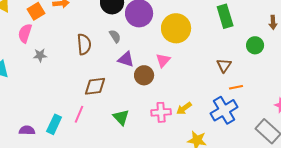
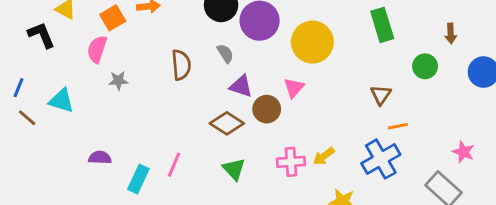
brown diamond: (95, 86) -> (227, 123), moved, turned 40
purple semicircle: (27, 130) -> (100, 158), moved

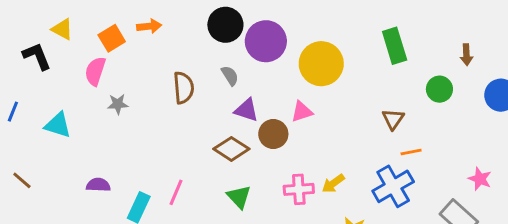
pink triangle: (294, 88) -> (302, 112), turned 30
brown line: (27, 118) -> (22, 180), moved

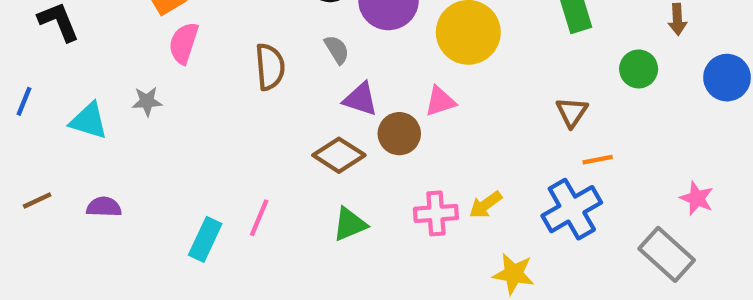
pink semicircle: (95, 71) -> (184, 43), moved
gray star: (118, 104) -> (147, 101), moved
brown line: (22, 180) -> (37, 200), turned -66
purple semicircle: (98, 185) -> (104, 207), moved
green triangle: (239, 197) -> (350, 224), turned 50

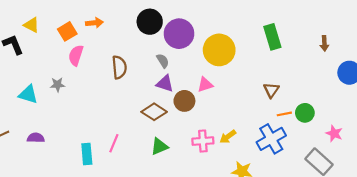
gray semicircle: (337, 50) -> (163, 61), moved
green circle: (639, 69) -> (305, 113), moved
cyan rectangle: (205, 239) -> (87, 154), turned -30

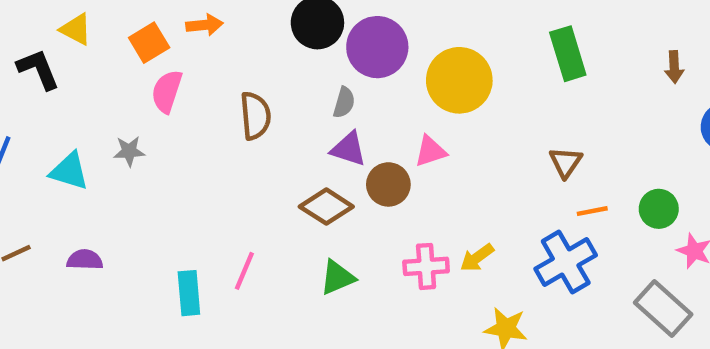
gray semicircle: (163, 61) -> (344, 102), turned 48
green circle: (305, 113) -> (659, 209), moved

